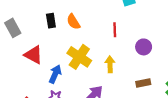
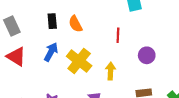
red triangle: (33, 55) -> (16, 57), moved
blue arrow: (55, 74) -> (51, 52), moved

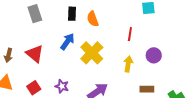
red triangle: (16, 57) -> (35, 54), moved
yellow arrow: (110, 71) -> (128, 64), moved

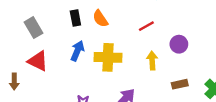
red line: (130, 34) -> (146, 26), turned 64
yellow cross: (92, 53) -> (108, 57), turned -30
red triangle: (35, 54) -> (38, 61), moved

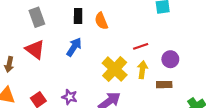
red line: (146, 26) -> (141, 46), moved
yellow cross: (108, 57) -> (115, 69), moved, turned 30
brown rectangle: (180, 84) -> (164, 85), moved

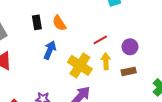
blue arrow: (74, 47) -> (50, 50), moved

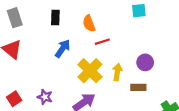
orange semicircle: (59, 23) -> (89, 24), moved
red line: (100, 40) -> (102, 42), moved

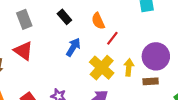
black rectangle: (55, 17) -> (64, 17), turned -40
red line: (102, 42) -> (112, 38), turned -32
purple circle: (145, 62) -> (156, 56), size x1.6

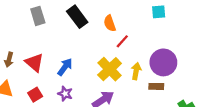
black rectangle: (64, 17) -> (77, 17), size x1.5
blue arrow: (73, 47) -> (65, 67), moved
red triangle: (23, 51) -> (34, 63), moved

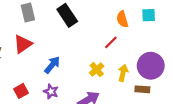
orange semicircle: (110, 23) -> (122, 19), moved
red triangle: (34, 63) -> (23, 44), moved, turned 42
yellow cross: (110, 69) -> (97, 70), size x0.6

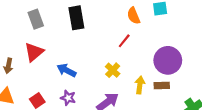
black rectangle: (67, 15) -> (76, 18), turned 30
blue arrow: (52, 65) -> (66, 70), turned -96
yellow arrow: (123, 73) -> (140, 85), moved

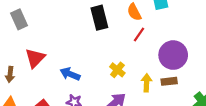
black rectangle: (76, 18) -> (99, 18), moved
gray rectangle: (36, 19) -> (19, 19), moved
red line: (124, 41) -> (139, 35), moved

